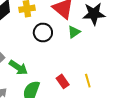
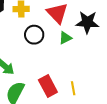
red rectangle: (63, 81) -> (48, 86), size x1.5

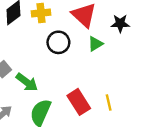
black star: (87, 22) -> (120, 23), size x0.7

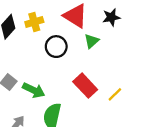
red rectangle: (79, 102) -> (85, 86), moved
yellow line: (109, 103) -> (115, 94), turned 70

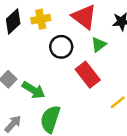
red rectangle: (85, 86) -> (88, 75), moved

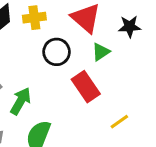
green arrow: (33, 90) -> (21, 101), turned -95

